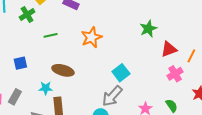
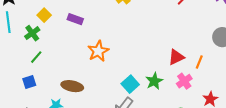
green star: (148, 29) -> (154, 81), moved
green line: (51, 35) -> (36, 57), moved, turned -32

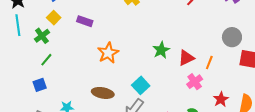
green star: (154, 81) -> (161, 50), moved
brown ellipse: (72, 86) -> (103, 93), moved

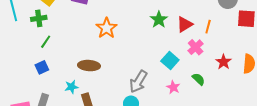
green cross: (42, 36) -> (39, 18), turned 35
cyan square: (141, 85) -> (170, 60), moved
brown ellipse: (103, 93) -> (89, 66), moved

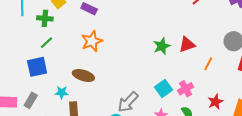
red triangle: (185, 24) -> (187, 45), moved
orange star: (106, 28) -> (92, 41), moved
pink cross: (196, 47) -> (186, 89), moved
blue square: (42, 67) -> (37, 67), size x1.5

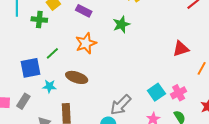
green line: (46, 43) -> (52, 53), moved
green star: (162, 46) -> (121, 24), moved
cyan star: (62, 92) -> (49, 86), moved

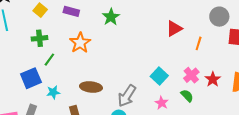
green cross: (39, 20) -> (40, 38), moved
brown ellipse: (77, 77) -> (91, 87), moved
pink cross: (179, 93) -> (191, 75), moved

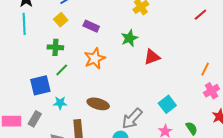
red triangle: (174, 29) -> (152, 57), moved
orange line: (199, 43) -> (205, 69), moved
pink cross: (191, 75) -> (212, 91), moved

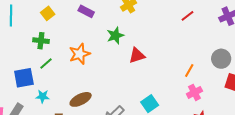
purple rectangle: (91, 26) -> (86, 11), moved
brown ellipse: (98, 104) -> (81, 99), turned -45

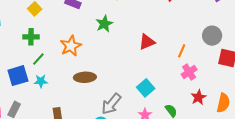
red triangle: (137, 56) -> (147, 42), moved
cyan star: (43, 96) -> (41, 81), moved
brown ellipse: (81, 99) -> (85, 77), moved, turned 30

